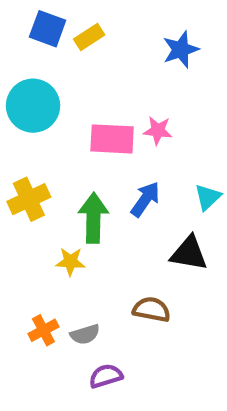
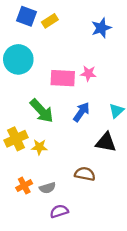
yellow cross: (29, 199) -> (16, 139), moved
green arrow: (93, 218) -> (42, 111), moved, turned 136

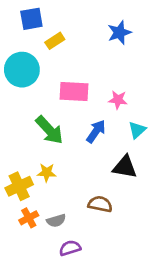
blue square: (26, 16) -> (31, 19), turned -30
yellow rectangle: (50, 21) -> (55, 41), moved
pink star: (88, 73) -> (118, 100), moved
yellow cross: (16, 139) -> (19, 186), moved

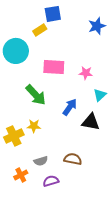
blue square: (31, 19) -> (53, 14), moved
blue star: (119, 33) -> (97, 26), moved
blue arrow: (96, 131) -> (70, 107), moved
brown semicircle: (100, 204) -> (73, 159), moved
orange cross: (29, 218) -> (21, 175), moved

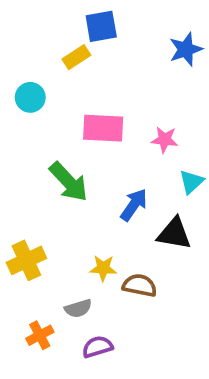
cyan circle: (16, 51) -> (30, 97), size x0.6
yellow star: (34, 126) -> (103, 268), moved
brown semicircle: (73, 159) -> (140, 285), moved

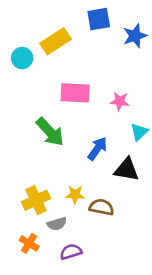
blue square: (101, 26) -> (99, 19), moved
yellow rectangle: (76, 57) -> (56, 41), size x1.5
cyan circle: (30, 97) -> (22, 58), moved
yellow cross: (26, 260) -> (36, 200), moved
orange cross: (40, 335) -> (29, 243), turned -30

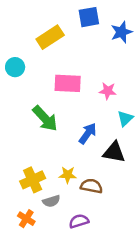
cyan circle: (22, 58) -> (15, 67), moved
purple semicircle: (71, 252) -> (79, 221), moved

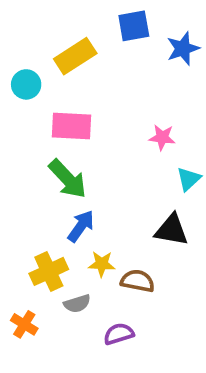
cyan circle: (15, 67) -> (26, 84), moved
pink rectangle: (68, 83) -> (71, 126), moved
blue arrow: (88, 133) -> (81, 226), moved
orange cross: (26, 219) -> (24, 324), moved

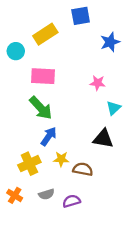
blue star: (183, 49) -> (110, 42), moved
gray semicircle: (77, 304) -> (46, 194), moved

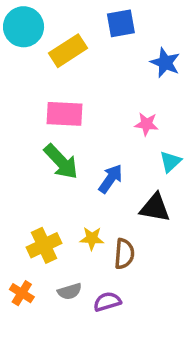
blue star: (110, 42) -> (165, 63), turned -30
cyan circle: (16, 51) -> (24, 27), moved, size x1.5
blue arrow: (49, 136) -> (111, 179), moved
brown semicircle: (83, 169) -> (124, 254), turned 84

